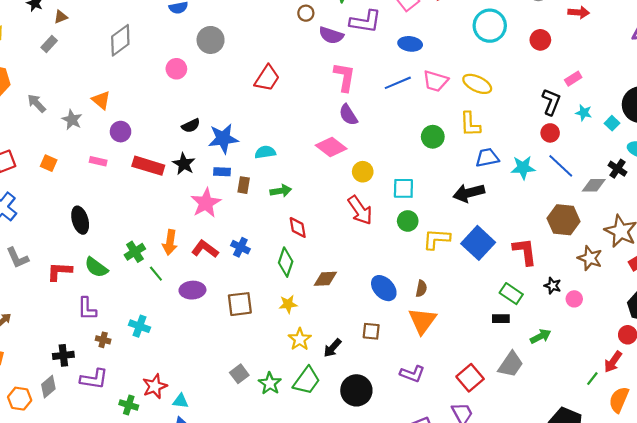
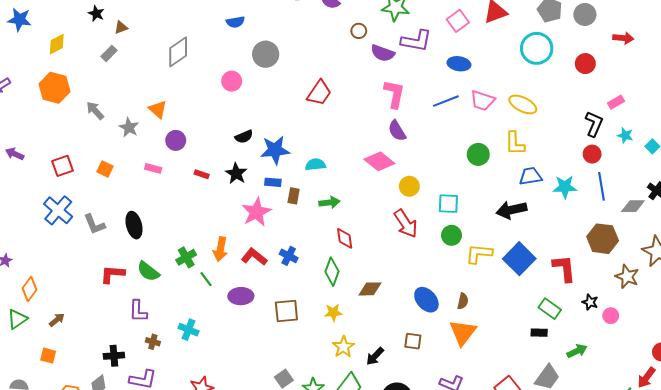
red rectangle: (148, 166) -> (202, 174), size x0.5
blue line: (561, 166) -> (601, 186), turned 36
gray L-shape: (17, 258) -> (94, 224), moved

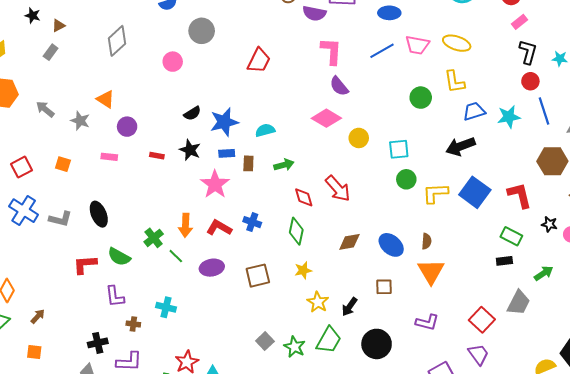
pink rectangle: (616, 102) -> (520, 22), moved
gray L-shape: (94, 224) -> (60, 219), turned -45
red arrow: (406, 224) -> (338, 189), moved
brown diamond: (370, 289) -> (349, 242), moved

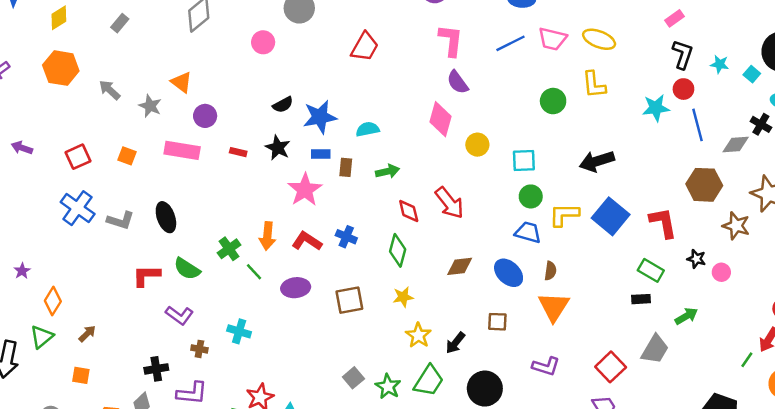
blue trapezoid: (474, 111) -> (528, 232), moved, turned 30
cyan star: (509, 117) -> (656, 108), moved
pink diamond: (326, 118) -> (441, 119), turned 72
pink rectangle: (109, 157) -> (182, 150), size x1.8
purple L-shape: (115, 296) -> (179, 315), turned -50

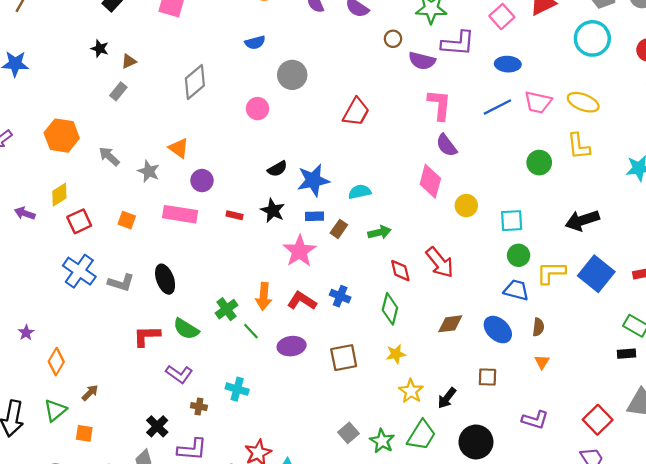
yellow diamond: (59, 18) -> (59, 195), moved
brown rectangle: (346, 167) -> (339, 229), turned 30
orange triangle: (554, 307) -> (542, 362), size x0.5
green triangle: (42, 337) -> (55, 410), moved
black cross: (156, 369) -> (157, 426), turned -35

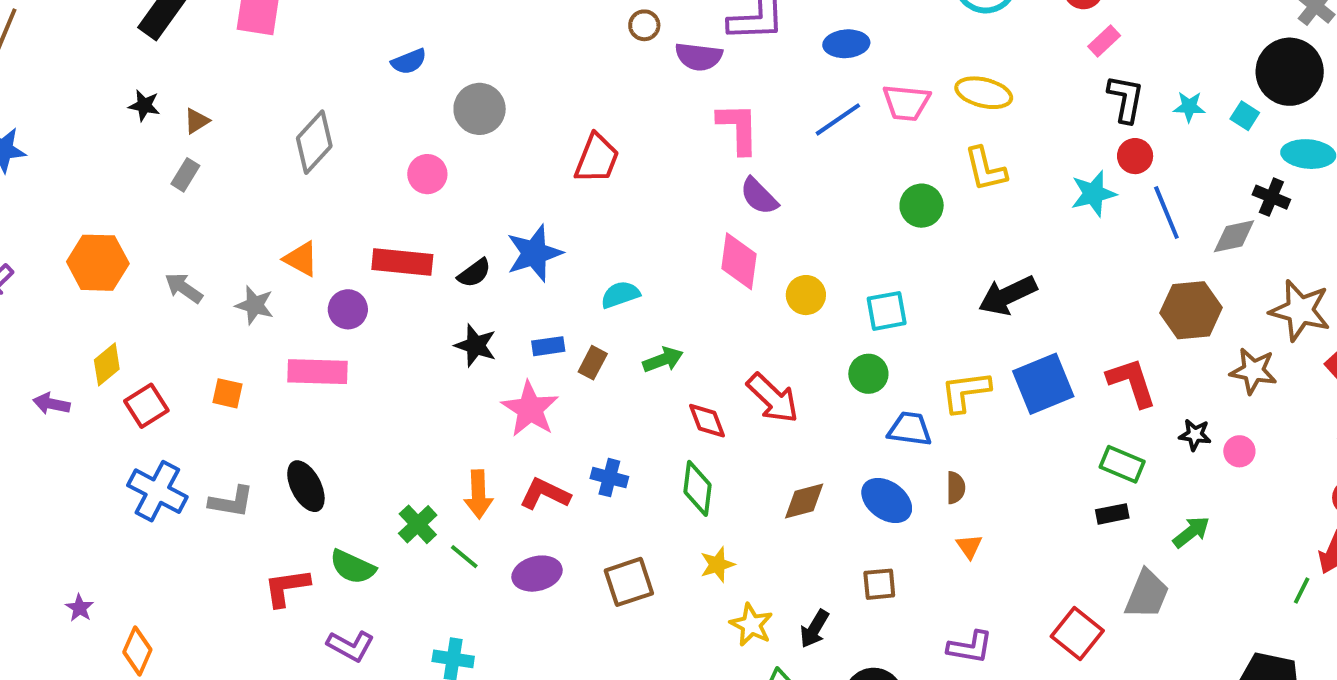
blue star: (313, 180) -> (534, 253), moved
red rectangle: (235, 215) -> (402, 262), moved, size x2.0
green circle: (519, 255) -> (868, 374), moved
blue square: (596, 274) -> (1043, 384), turned 36

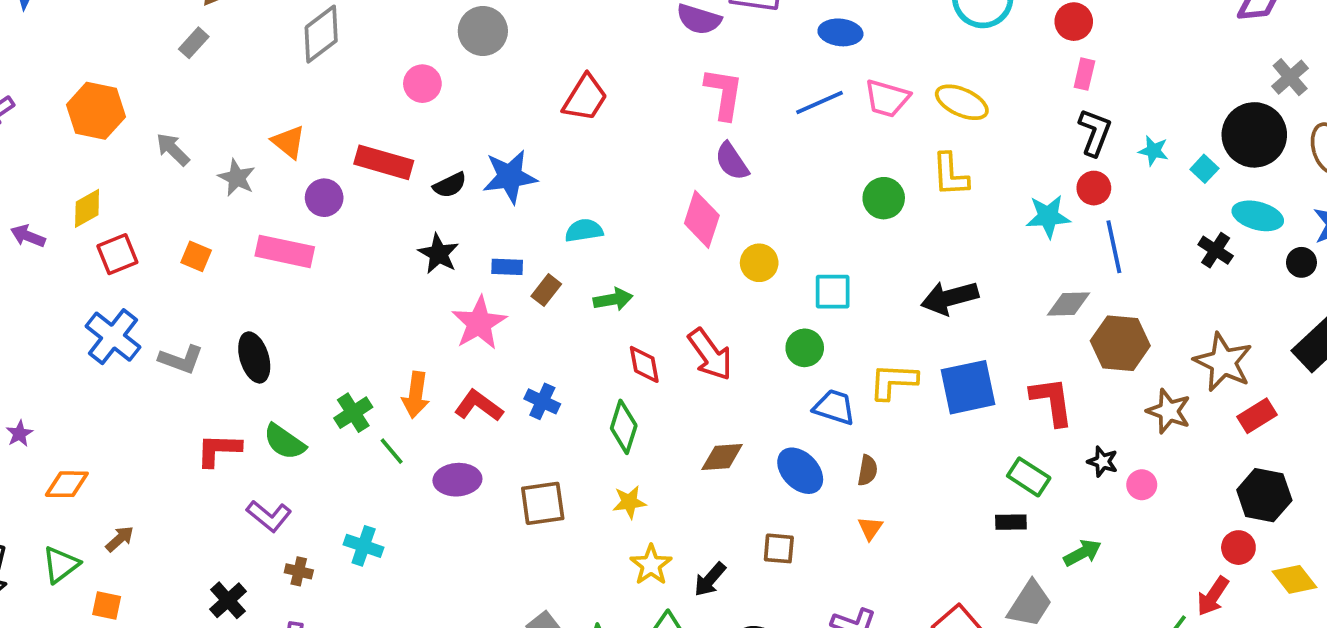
pink rectangle: (1104, 41) -> (1084, 74), turned -44
gray diamond: (1234, 236) -> (1069, 304), moved
orange diamond: (137, 651) -> (67, 484), turned 57

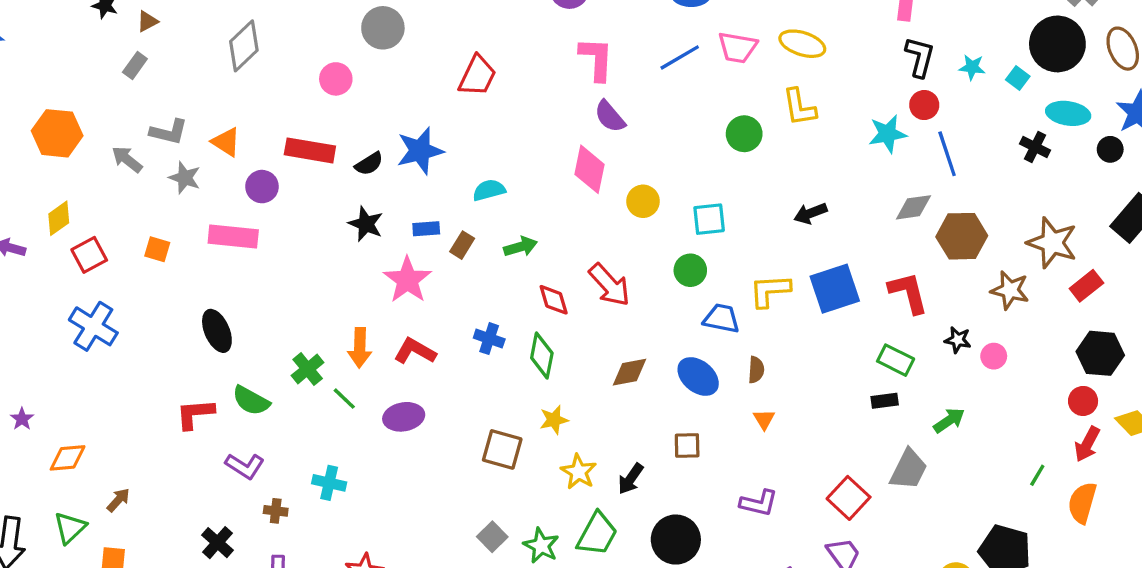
black arrow: (950, 298) -> (810, 213), size x0.7
gray L-shape: (181, 359) -> (169, 132), moved
blue cross: (542, 401) -> (489, 339), moved
brown square: (543, 503) -> (502, 449), moved, turned 30
red arrow: (1213, 596) -> (1087, 444), moved

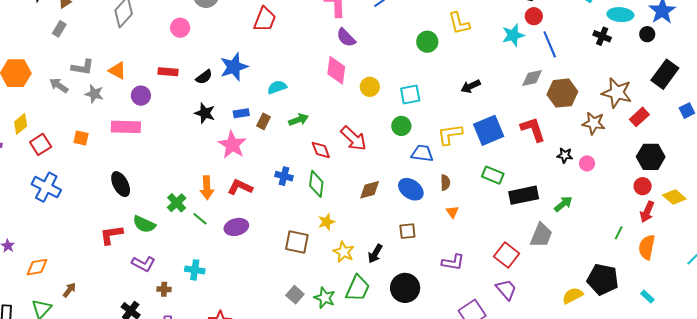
red rectangle: (310, 150) -> (168, 72), size x0.7
green rectangle: (896, 360) -> (493, 175), moved
black rectangle: (885, 401) -> (524, 195), size x1.8

